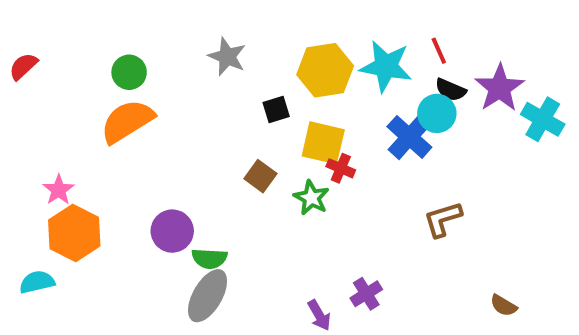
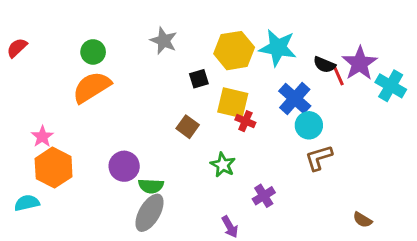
red line: (439, 51) -> (338, 76), moved
cyan circle: (437, 113) -> (309, 125), moved
green star: (311, 198) -> (223, 165), moved
purple cross: (366, 294) -> (264, 196), moved

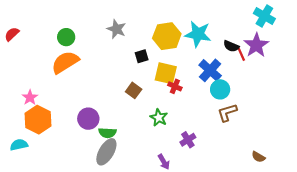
cyan cross: (391, 86) -> (264, 16), moved

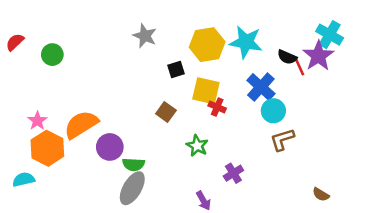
cyan cross: (264, 16) -> (330, 35), moved
green circle: (66, 37) -> (52, 55), moved
orange semicircle: (65, 62) -> (81, 124), moved

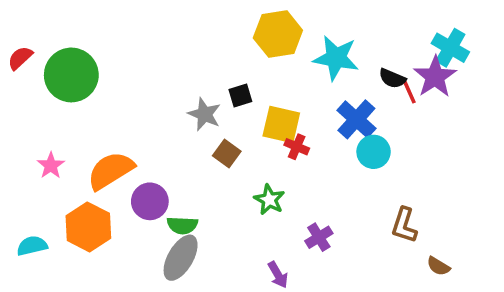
gray star: (145, 36) -> (204, 114), moved
yellow hexagon: (207, 45) -> (278, 34), moved
green circle: (52, 55) -> (71, 75), size x1.8
brown L-shape: (282, 139) -> (404, 225), moved, turned -55
orange hexagon: (47, 148) -> (88, 227), moved

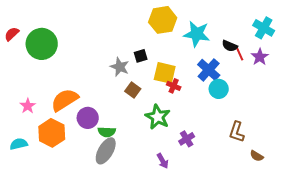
purple star: (435, 77) -> (260, 57), moved, size x0.7
pink star: (51, 165) -> (28, 106), moved
green star: (269, 200) -> (158, 117), size x1.4

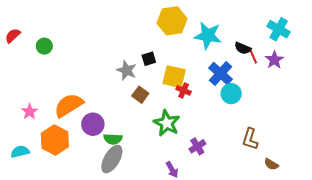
green circle: (42, 44) -> (44, 46), size x0.5

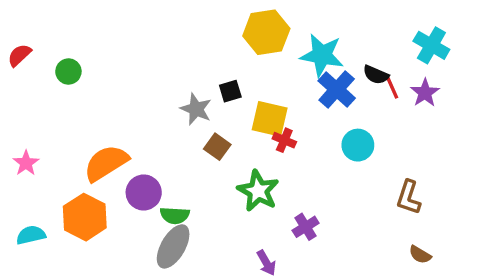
blue cross: (221, 74) -> (337, 89), moved
pink star: (30, 112) -> (26, 163), moved
brown L-shape: (250, 139) -> (409, 197), moved

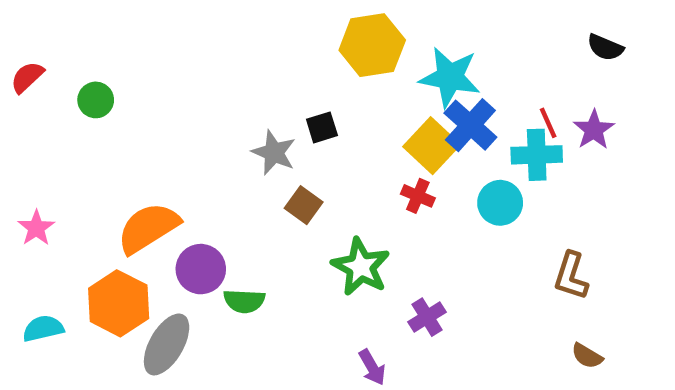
cyan cross: (431, 45) -> (537, 155), moved, turned -32
black semicircle: (376, 75) -> (605, 47), moved
yellow square: (270, 119) -> (432, 146), moved, turned 30
red cross: (284, 140) -> (418, 196), moved
gray ellipse: (173, 246) -> (167, 344), moved

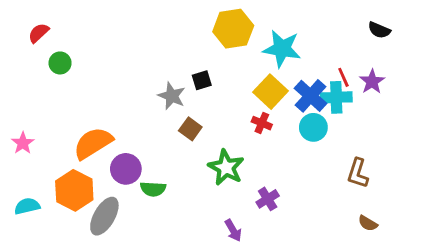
red semicircle: (27, 77) -> (39, 33), moved
blue cross: (470, 125) -> (311, 96), moved

